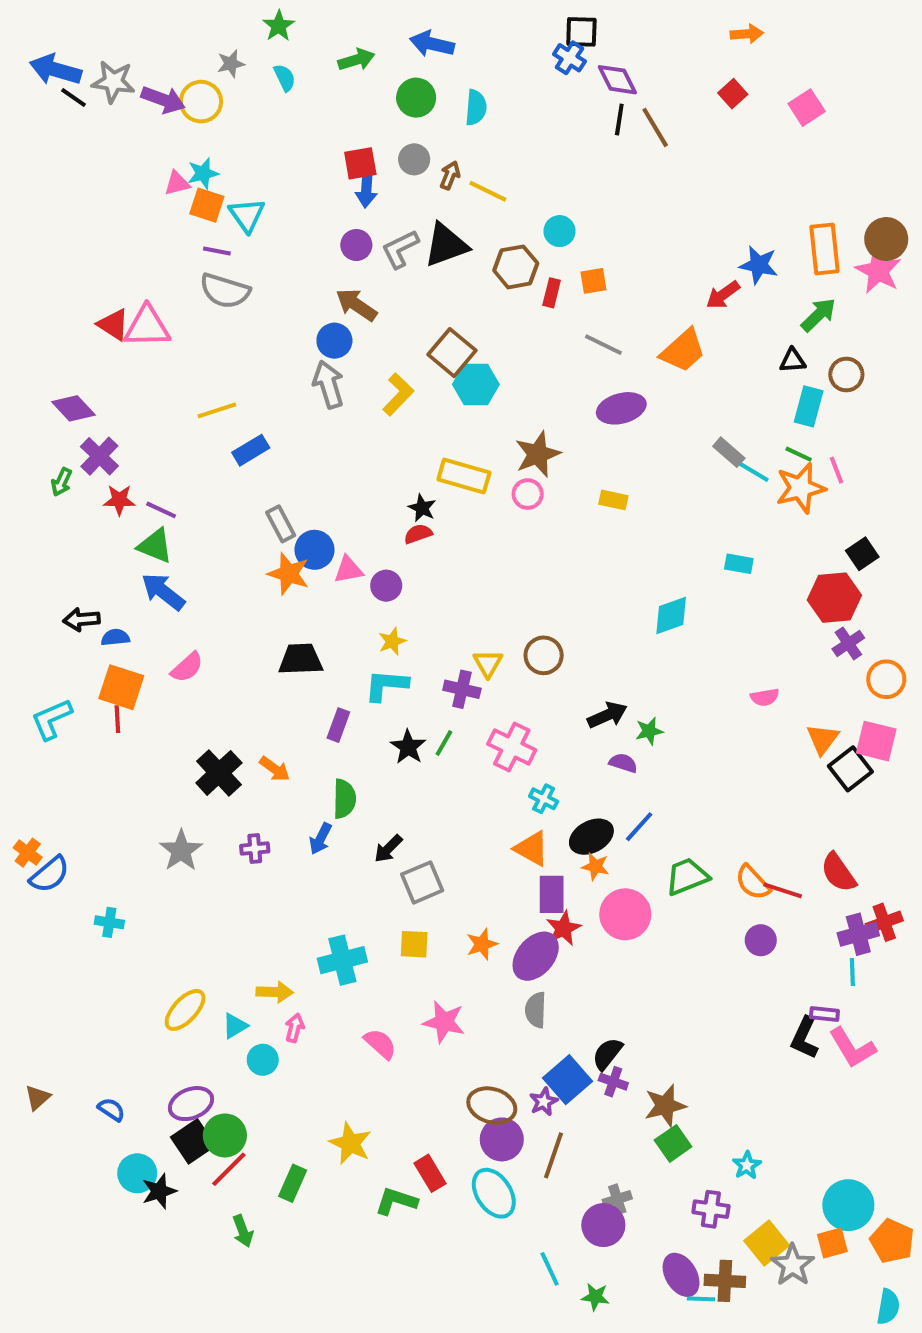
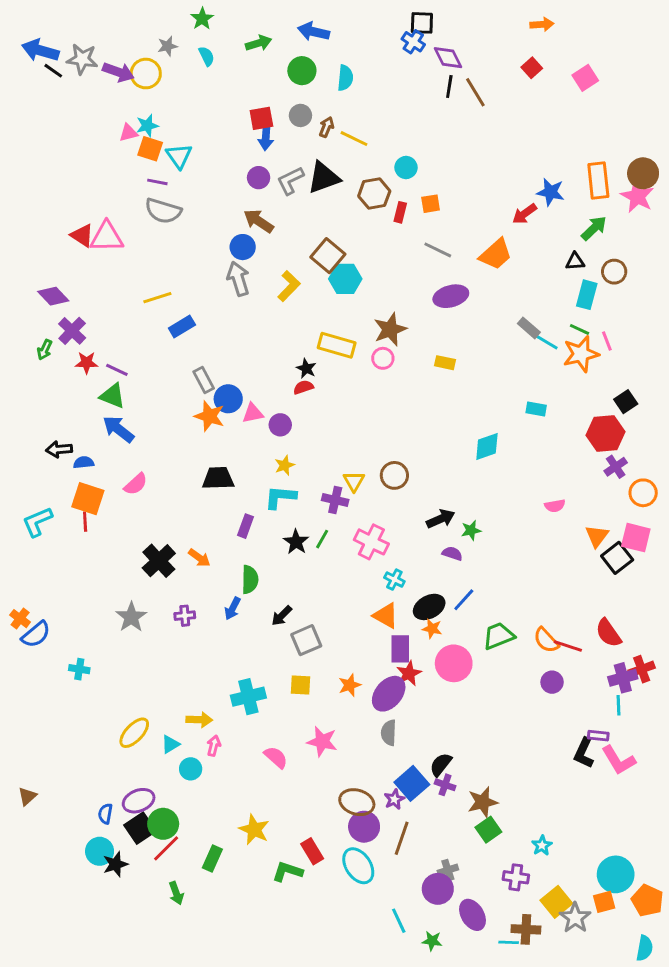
blue semicircle: (111, 1110) -> (105, 814), moved, turned -114
purple ellipse: (681, 1275) -> (472, 915), moved

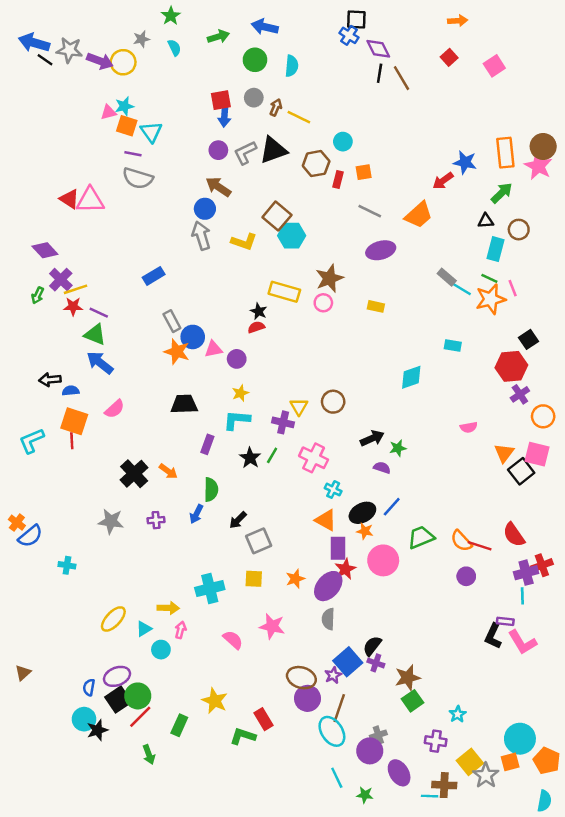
yellow L-shape: (289, 286) -> (244, 242), turned 65
yellow line: (157, 298) -> (75, 289), moved
gray star: (131, 617) -> (111, 521), turned -30
cyan ellipse: (358, 866) -> (332, 731), moved

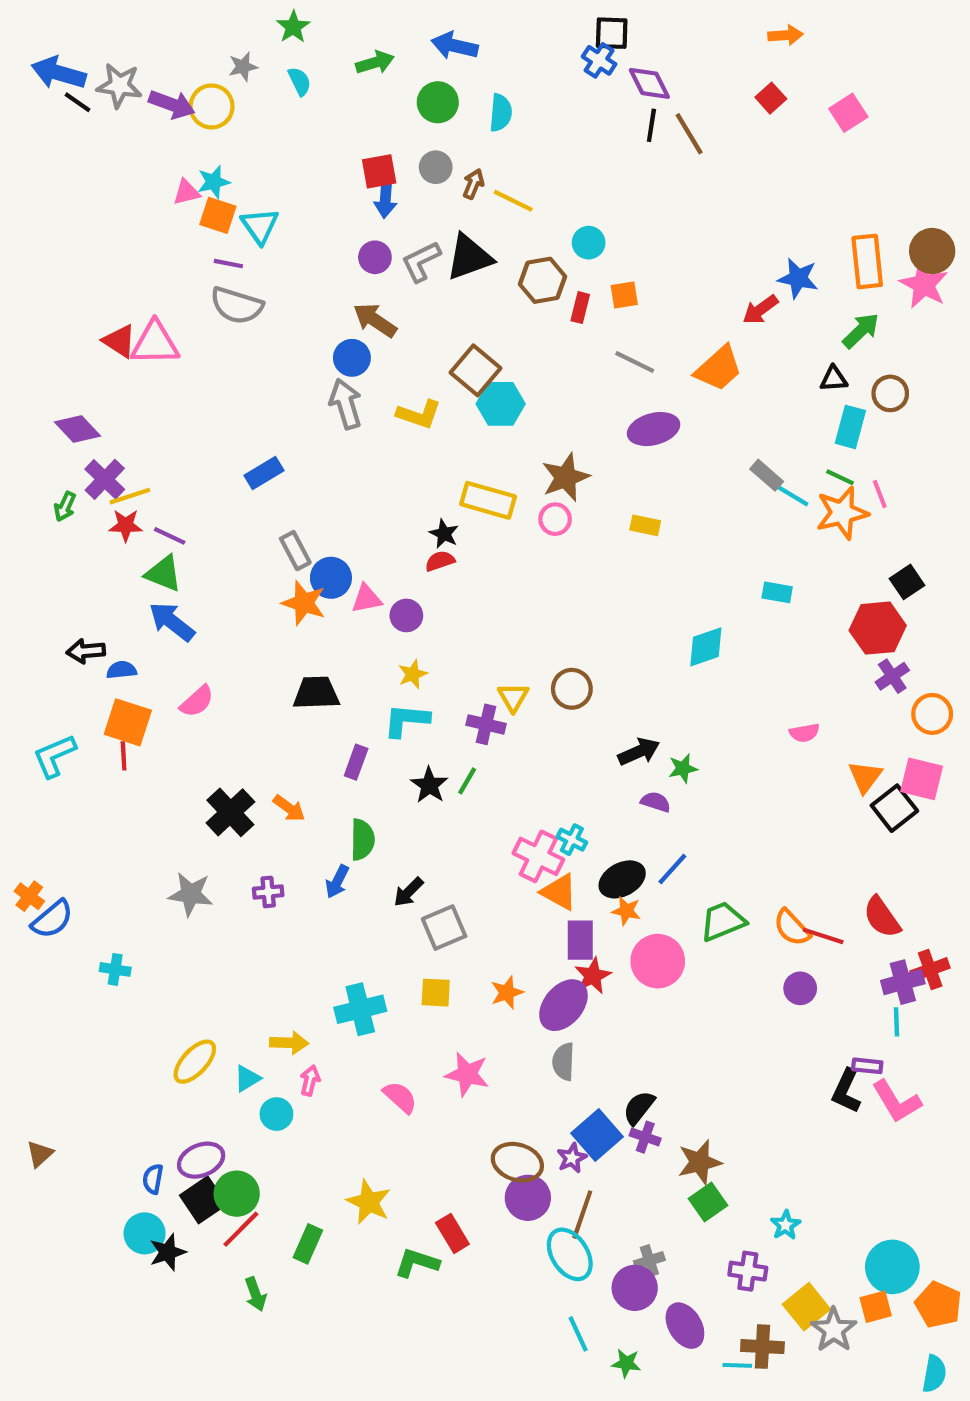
pink cross: (314, 458) -> (538, 856), moved

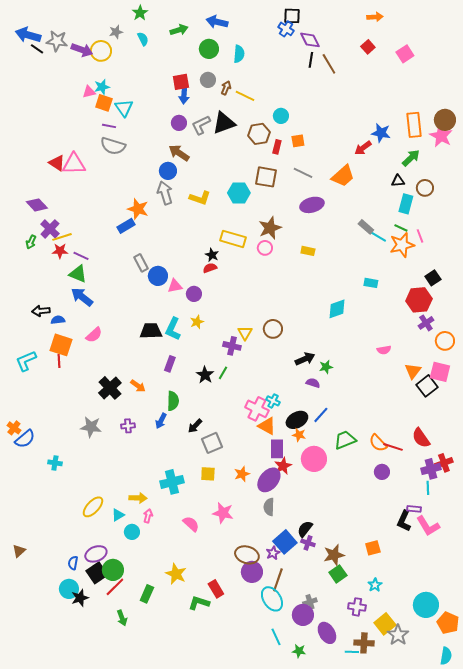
brown square: (475, 370) -> (266, 177), moved, turned -30
orange star: (304, 603) -> (138, 209), moved
cyan L-shape: (406, 720) -> (173, 329), moved, turned -70
orange square: (876, 1307) -> (373, 548), moved

